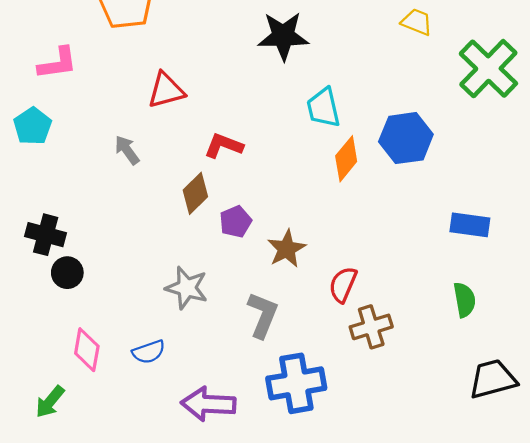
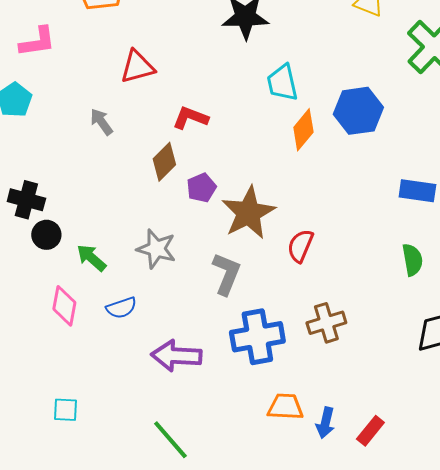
brown star: (287, 249) -> (248, 213), size x1.5
brown cross: (371, 327) -> (326, 323), moved
green arrow: (50, 402) -> (91, 258), moved, turned 92

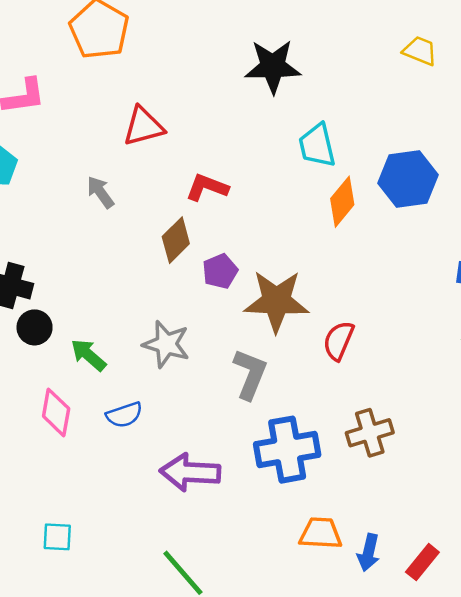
brown star: (248, 213) -> (276, 301), turned 30

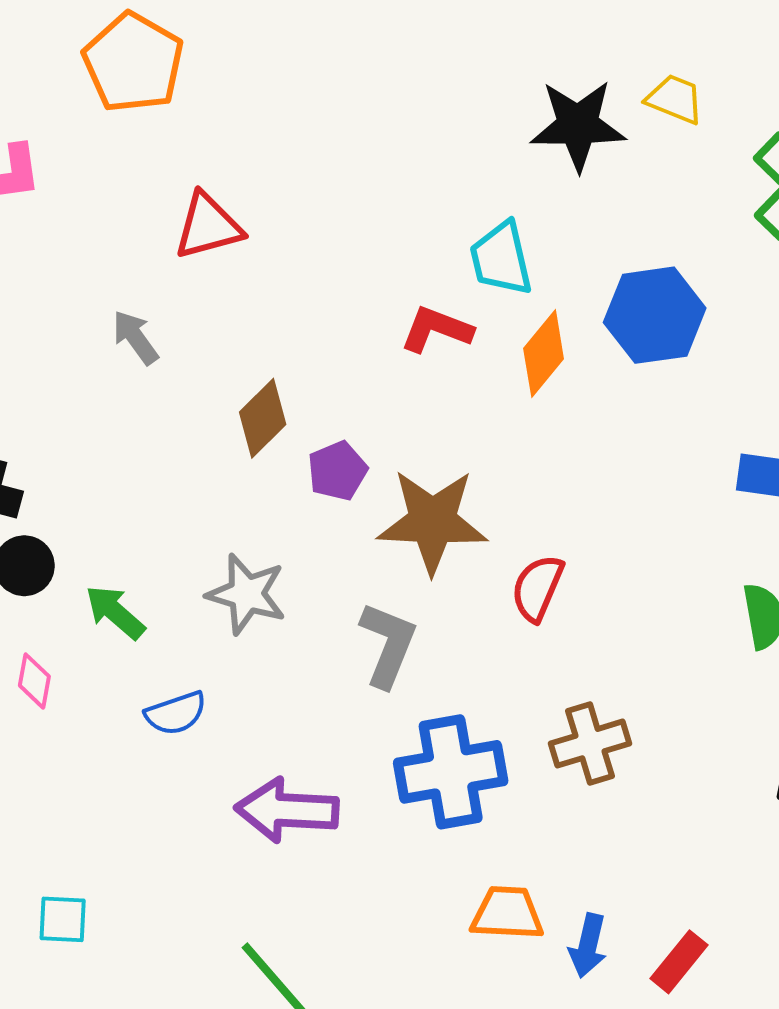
black star: (273, 66) -> (578, 125), moved
red L-shape: (207, 187) -> (436, 329), moved
pink diamond: (56, 412) -> (34, 681), moved, size x0.7

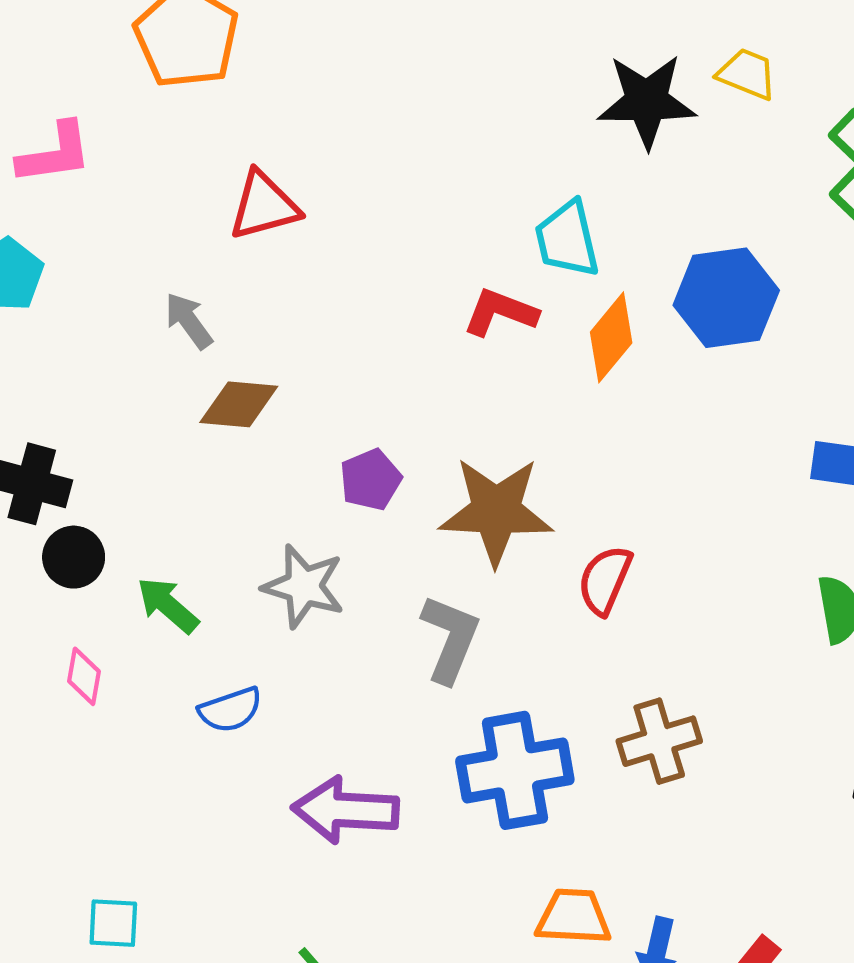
brown diamond: (263, 418) -> (239, 404), moved, turned 50
purple pentagon: (337, 471) -> (371, 480), moved

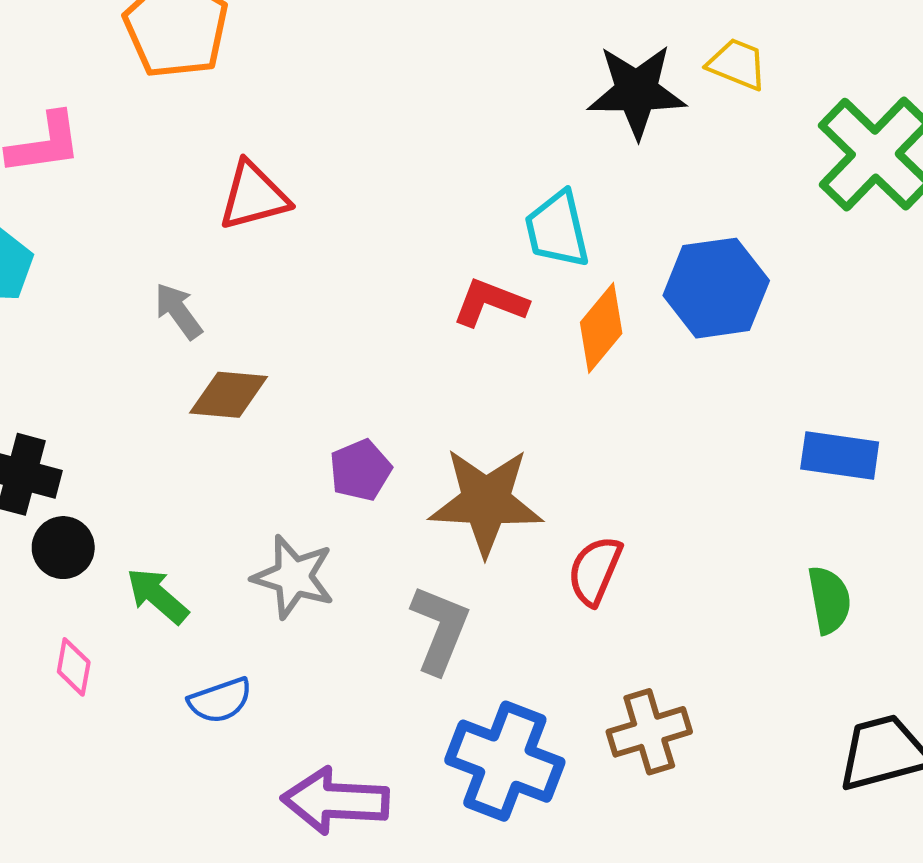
blue cross: (515, 770) -> (505, 761), turned 31

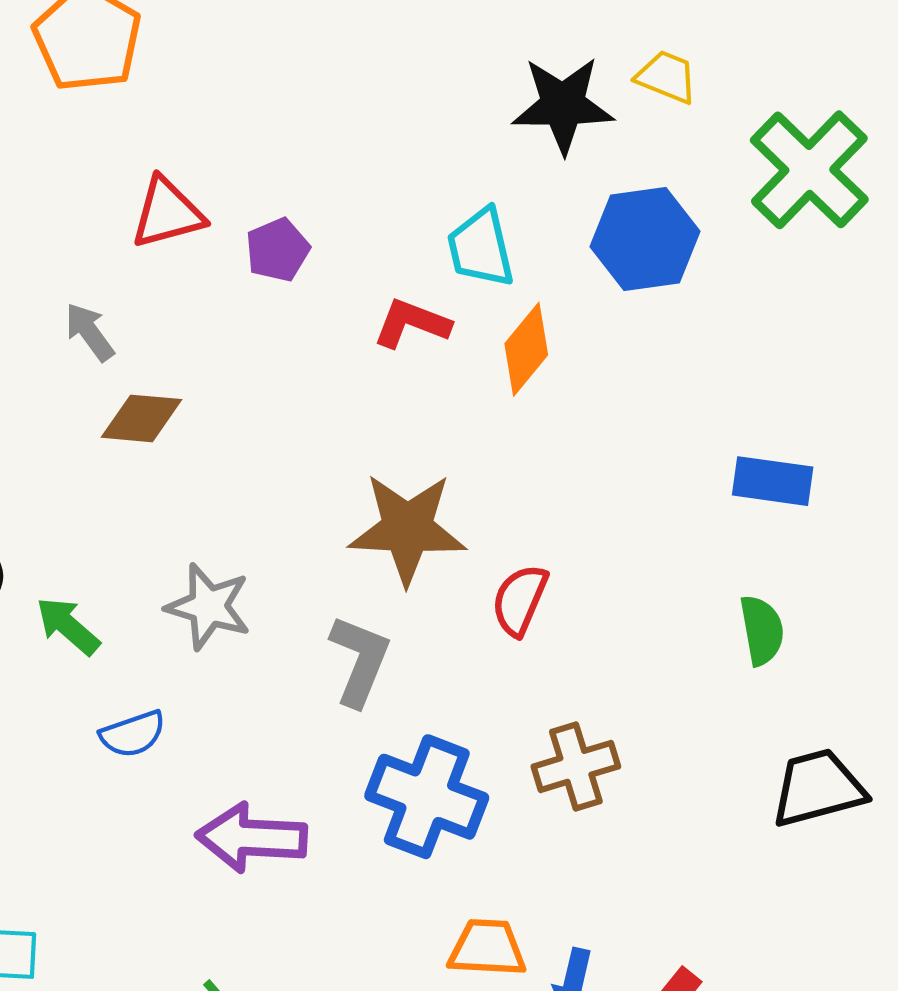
blue hexagon: (716, 288) -> (645, 239), moved
purple pentagon: (360, 470) -> (278, 250), moved

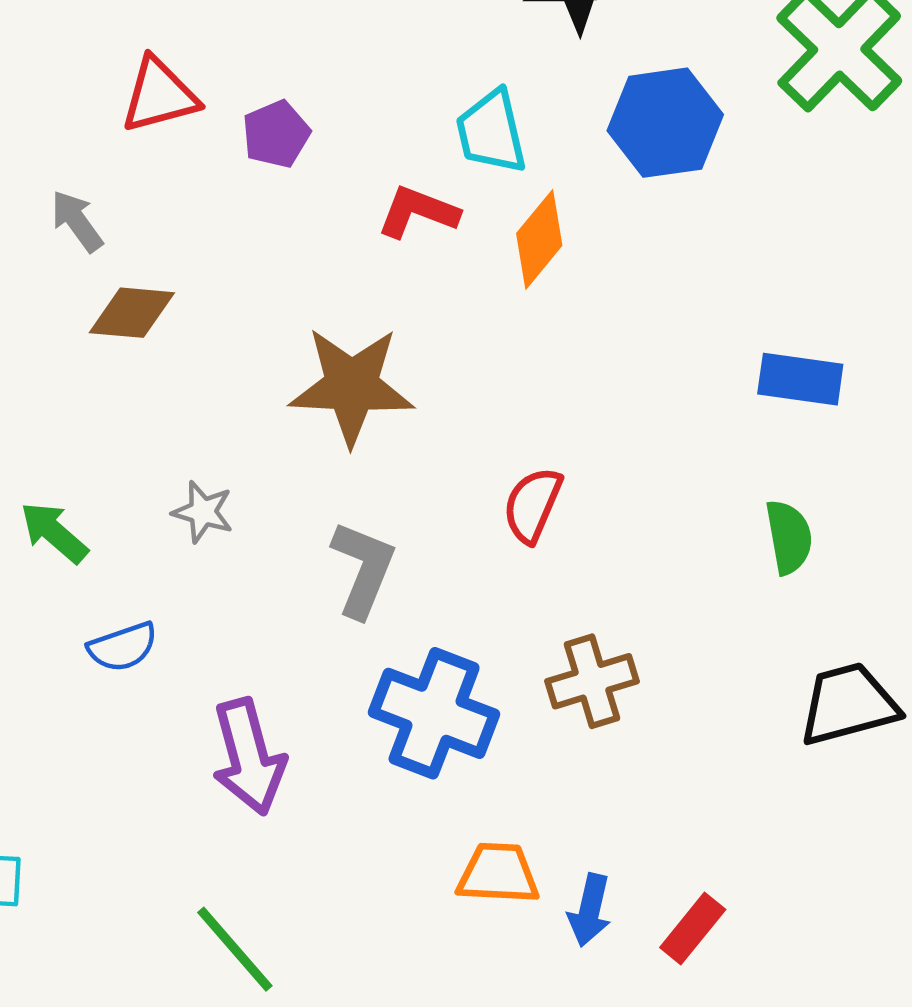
brown star: (407, 529) -> (352, 386), moved
gray star: (208, 606) -> (203, 512), size x0.7
purple arrow: (252, 838) -> (249, 757), turned -108

